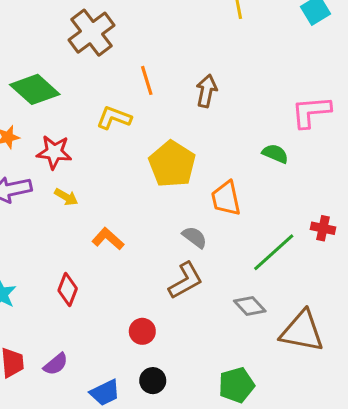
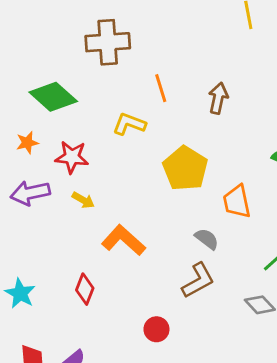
brown cross: (92, 33) -> (108, 42), turned 33
orange L-shape: (108, 239) -> (123, 240), size x1.4

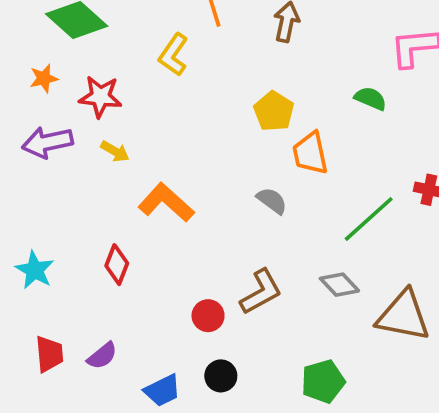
yellow L-shape: (129, 124) -> (173, 55), turned -76
yellow pentagon: (185, 169) -> (274, 111), moved, size x0.7
brown L-shape: (198, 280) -> (261, 292), moved

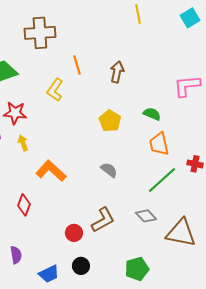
green semicircle: (370, 98) -> (152, 114), moved
yellow arrow: (115, 151) -> (23, 143), turned -140
orange trapezoid: (310, 153) -> (159, 144), moved
purple semicircle: (102, 356) -> (16, 255), turned -60

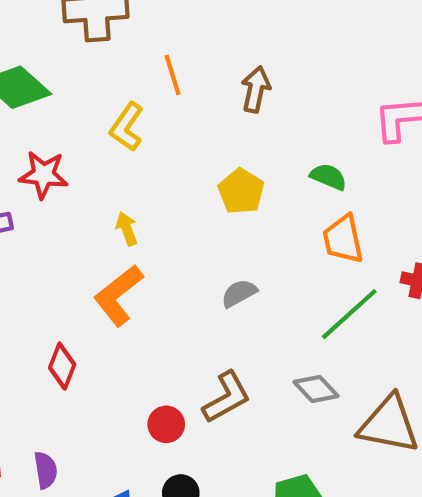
yellow arrow: (23, 143) -> (127, 229), moved
gray semicircle: (109, 170) -> (239, 293), turned -66
orange L-shape: (51, 171) -> (118, 295), turned -80

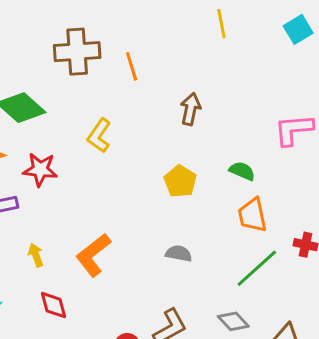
orange line: (172, 75) -> (132, 66), moved
yellow arrow: (127, 229) -> (36, 255), moved
gray semicircle: (239, 293) -> (179, 253), turned 40
red diamond: (62, 366) -> (53, 305), turned -36

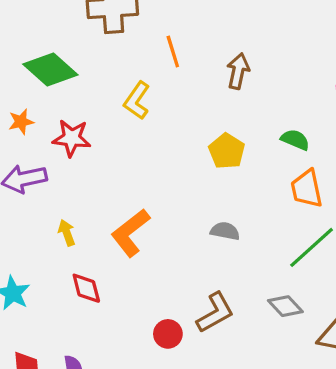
orange line: (132, 66) -> (173, 52), moved

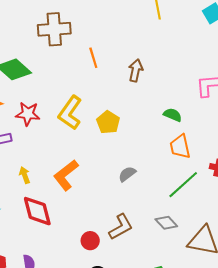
yellow L-shape: (137, 101) -> (70, 113), moved, size x1.4
yellow pentagon: (227, 151) -> (108, 122), moved
gray semicircle: (225, 231) -> (127, 174), turned -48
red diamond: (86, 288) -> (37, 211), size x1.5

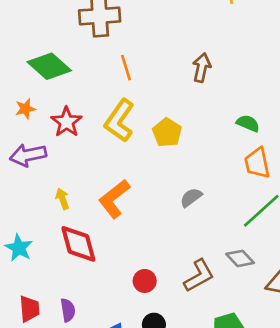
orange line: (93, 58) -> (126, 68), moved
red star: (28, 114) -> (66, 122), turned 30
brown L-shape: (121, 227) -> (199, 276), moved

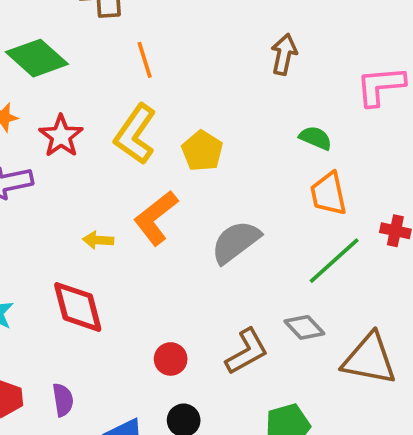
brown arrow: (202, 68) -> (284, 54), moved
gray semicircle: (191, 197) -> (236, 242), size x1.6
yellow arrow: (62, 199) -> (98, 240), moved, turned -66
orange L-shape: (114, 199) -> (156, 218), moved

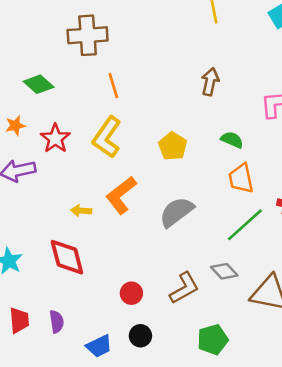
green diamond: (37, 58) -> (39, 84), size x0.7
yellow pentagon: (202, 151) -> (173, 146), moved

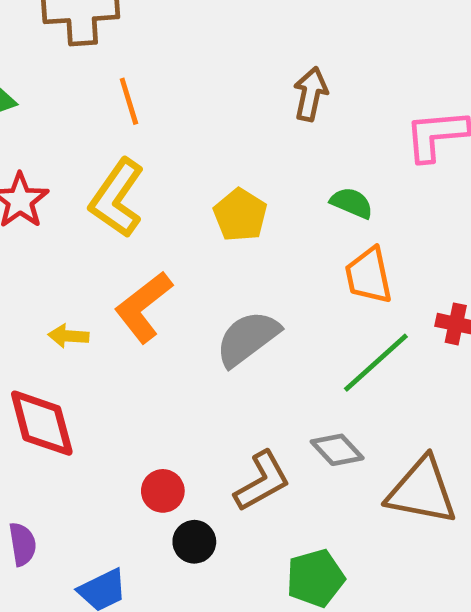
black circle: (140, 336) -> (194, 542), moved

